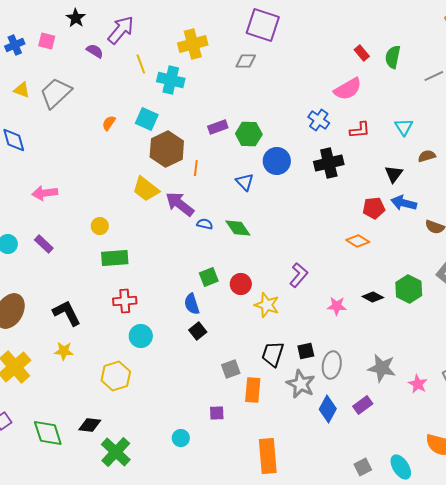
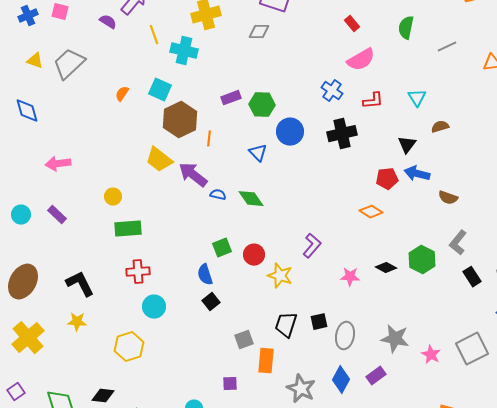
red rectangle: (362, 53) -> (352, 24), moved
gray star: (301, 384) -> (301, 389), moved

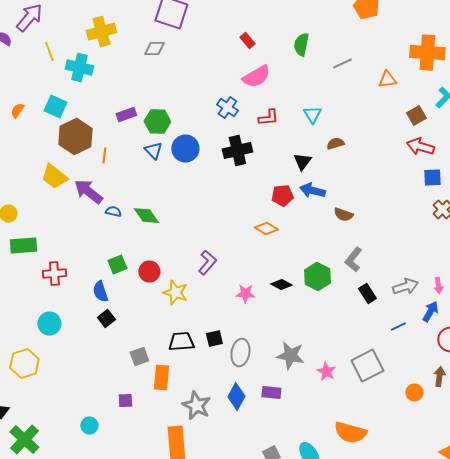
blue triangle: (258, 153) -> (153, 151), moved
red cross: (138, 272) -> (54, 274), moved
black trapezoid: (286, 325) -> (181, 342), turned 68
purple rectangle: (376, 376) -> (271, 393), turned 42

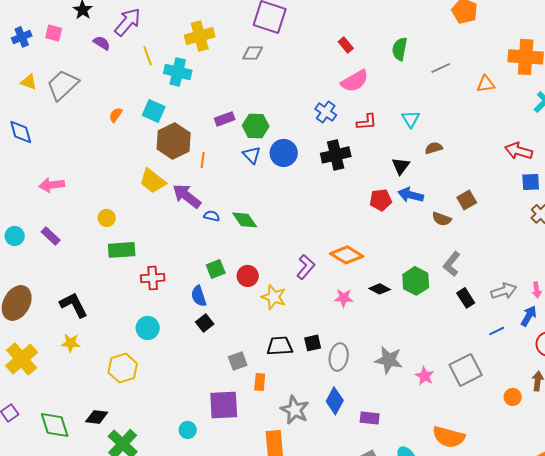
brown square: (416, 116) -> (467, 200), moved
orange diamond: (266, 229) -> (347, 255), moved, size x1.4
orange rectangle: (161, 378) -> (260, 382), size x0.7
purple rectangle: (271, 393) -> (370, 418), moved
purple square: (125, 401) -> (224, 405), size x2.0

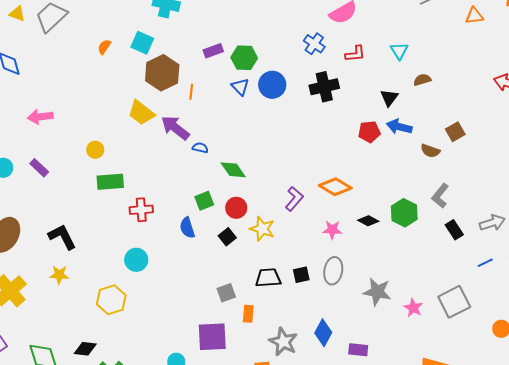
green diamond: (245, 220) -> (233, 170), moved
black square: (205, 323) -> (227, 237), moved
gray ellipse: (339, 357) -> (333, 271), moved

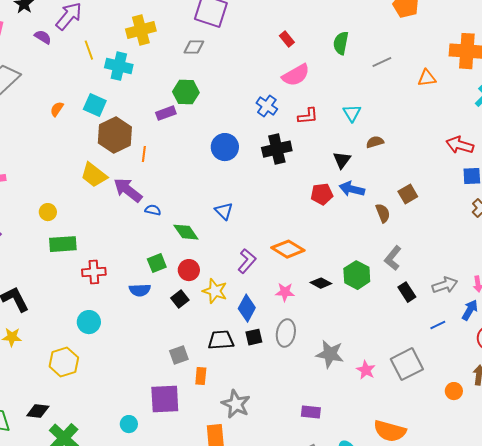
green hexagon: (244, 58) -> (186, 92), moved
blue triangle: (240, 87) -> (224, 211), moved
brown semicircle: (430, 151) -> (383, 213), turned -132
blue semicircle: (187, 228) -> (140, 290), turned -75
blue diamond: (323, 333) -> (247, 308), moved

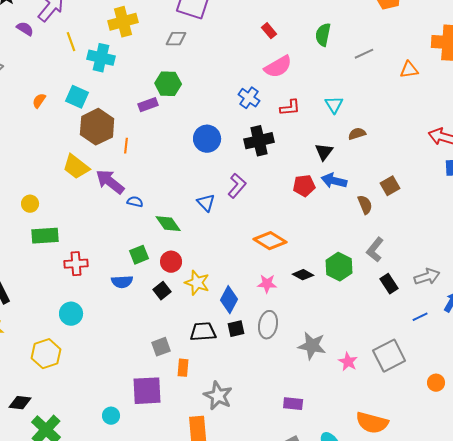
purple L-shape: (247, 261) -> (237, 186), moved

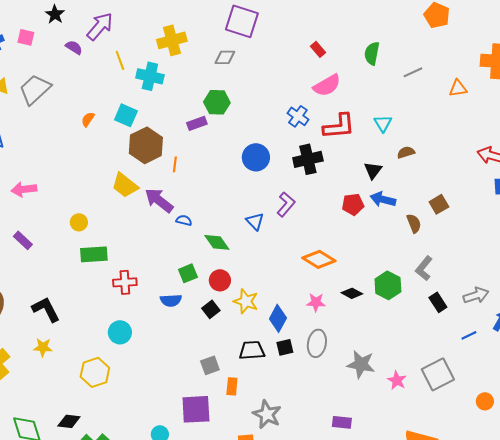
red L-shape: (290, 108) -> (339, 126), size x1.6

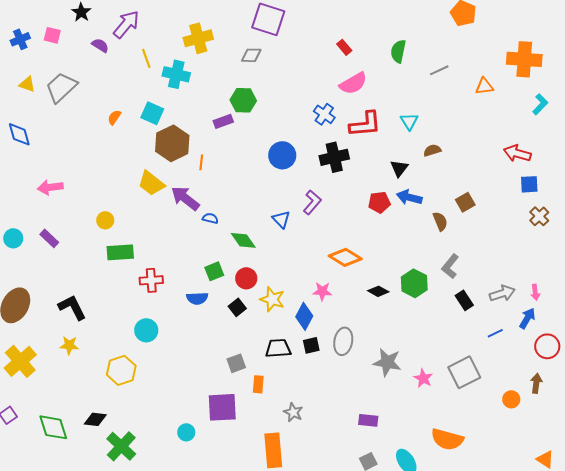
pink star: (316, 302) -> (322, 291), moved
gray star: (267, 414) -> (293, 412), size x0.7

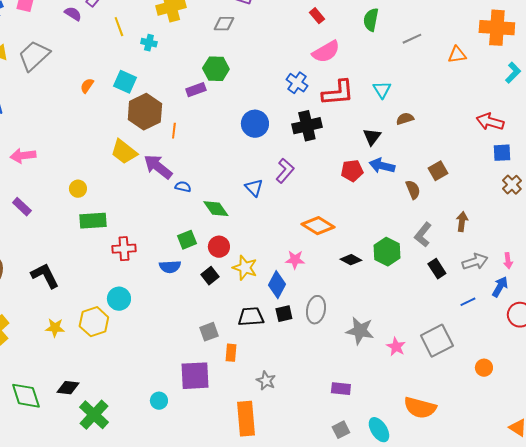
cyan cross: (176, 74) -> (149, 43), size x0.6
yellow star: (69, 345) -> (55, 328), moved
yellow hexagon: (121, 370) -> (94, 322), moved
brown arrow: (536, 383) -> (462, 222), moved

